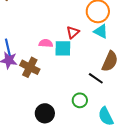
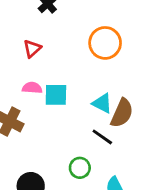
cyan triangle: (101, 31) -> (102, 103), moved
red triangle: (73, 32) -> (32, 49), moved

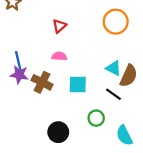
cyan square: (56, 95) -> (78, 84), moved

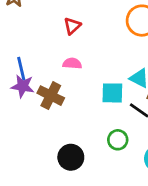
cyan square: (78, 84) -> (112, 93), moved

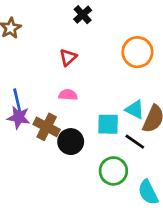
green circle: (118, 140) -> (113, 171), size x1.4
black circle: (71, 157) -> (71, 142), moved

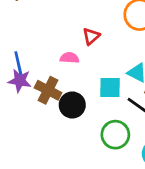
red triangle: (68, 57) -> (91, 36), moved

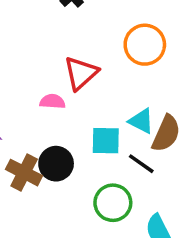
red triangle: (91, 36) -> (81, 73), size x1.5
brown cross: (48, 90) -> (24, 173), moved

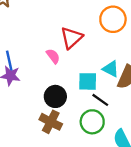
pink semicircle: (52, 102) -> (53, 56), turned 49
black line: (141, 164) -> (100, 100), moved
brown cross: (24, 173) -> (51, 122), moved

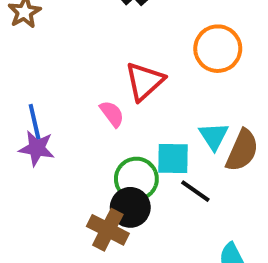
cyan triangle: (111, 69) -> (214, 136), turned 30
black circle: (55, 96) -> (130, 207), moved
green circle: (92, 122) -> (136, 179), moved

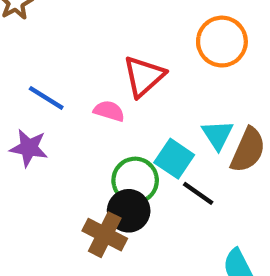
pink semicircle: (112, 114) -> (109, 111), turned -36
blue line: (35, 122) -> (46, 98), moved, turned -45
cyan square: (173, 159) -> (174, 159), turned 33

